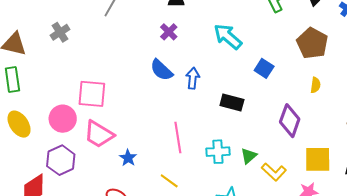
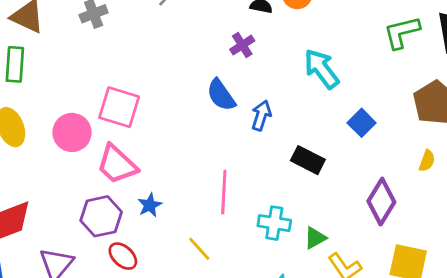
purple hexagon: (61, 160) -> (101, 216), moved

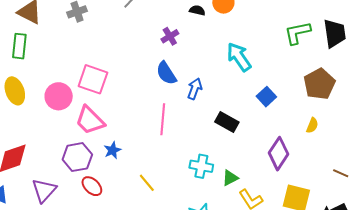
purple cross: (242, 45) -> (170, 36), moved
pink line: (224, 192) -> (163, 119), moved

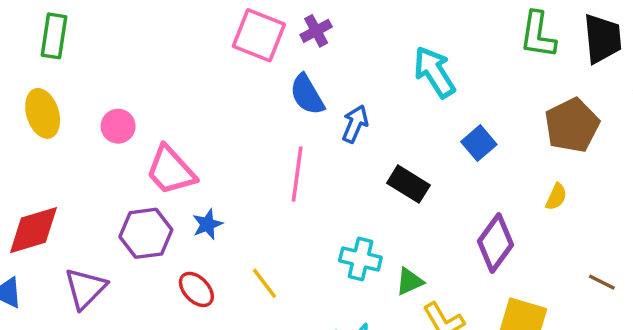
green L-shape: (297, 33) -> (538, 35), turned -72
pink square: (93, 79) -> (259, 35), moved
pink circle: (59, 96) -> (118, 126), size x0.7
red ellipse: (92, 186) -> (196, 289), moved

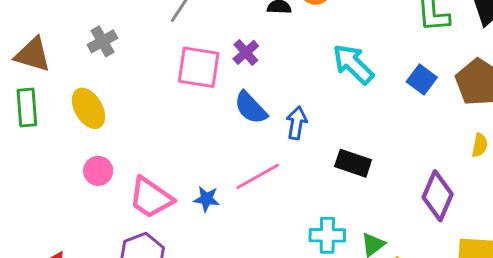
yellow ellipse: (43, 113) -> (88, 108), moved
blue square: (479, 143) -> (422, 80), moved
pink line: (297, 174) -> (258, 176), turned 66
blue star: (207, 224) -> (206, 199), moved, turned -30

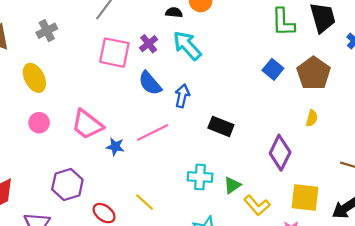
cyan arrow: (353, 64) -> (187, 45), moved
pink trapezoid: (151, 198) -> (87, 124), moved

